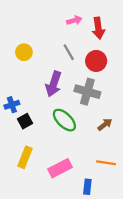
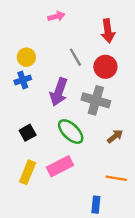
pink arrow: (74, 20) -> (56, 16), moved
blue cross: (12, 105) -> (23, 80), moved
pink rectangle: (60, 168) -> (60, 166), moved

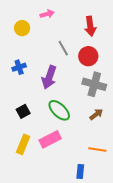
yellow circle: (26, 57) -> (22, 28), moved
gray cross: (96, 100) -> (94, 84), moved

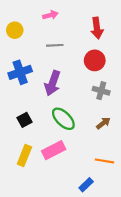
yellow circle: (22, 28) -> (15, 30), moved
gray line: (63, 48) -> (55, 45), moved, turned -63
blue cross: (19, 67) -> (20, 72), size x1.5
gray cross: (94, 84) -> (101, 91), size x0.7
blue rectangle: (80, 172) -> (86, 185), turned 40

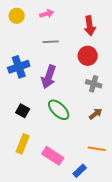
yellow circle: (15, 30) -> (17, 16), moved
black square: (24, 120) -> (23, 111), turned -32
pink rectangle: (54, 150) -> (53, 156), moved, turned 60

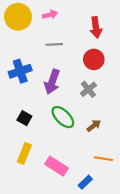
yellow circle: (17, 16) -> (18, 17), size x1.6
gray cross: (94, 84) -> (88, 89), moved, turned 35
brown arrow: (96, 114) -> (94, 126), moved

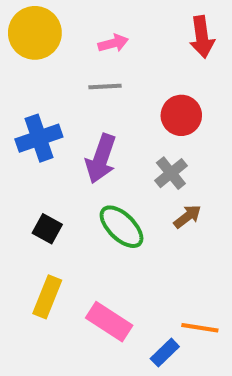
pink arrow: (50, 15) -> (113, 43), moved
red arrow: (96, 27) -> (202, 37), moved
brown arrow: (94, 126) -> (187, 216), moved
orange line: (103, 159) -> (200, 328), moved

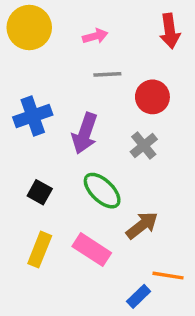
gray line: (105, 86) -> (107, 74), moved
brown arrow: (187, 216) -> (142, 225), moved, size x1.4
pink rectangle: (109, 322) -> (92, 250), moved

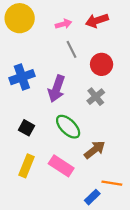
red arrow: (170, 31) -> (97, 21), moved, turned 80
gray line: (107, 74) -> (72, 49), turned 66

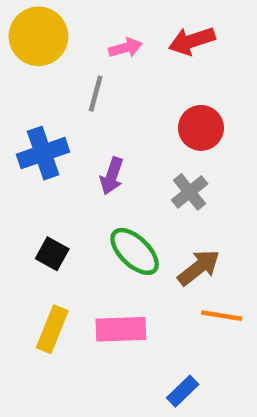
gray line: (72, 49) -> (96, 94), moved, turned 42
purple arrow: (57, 89) -> (112, 176), size x0.7
brown arrow: (95, 150) -> (199, 268), moved
pink rectangle: (61, 166) -> (121, 329), turned -35
orange line: (112, 183) -> (222, 316), moved

